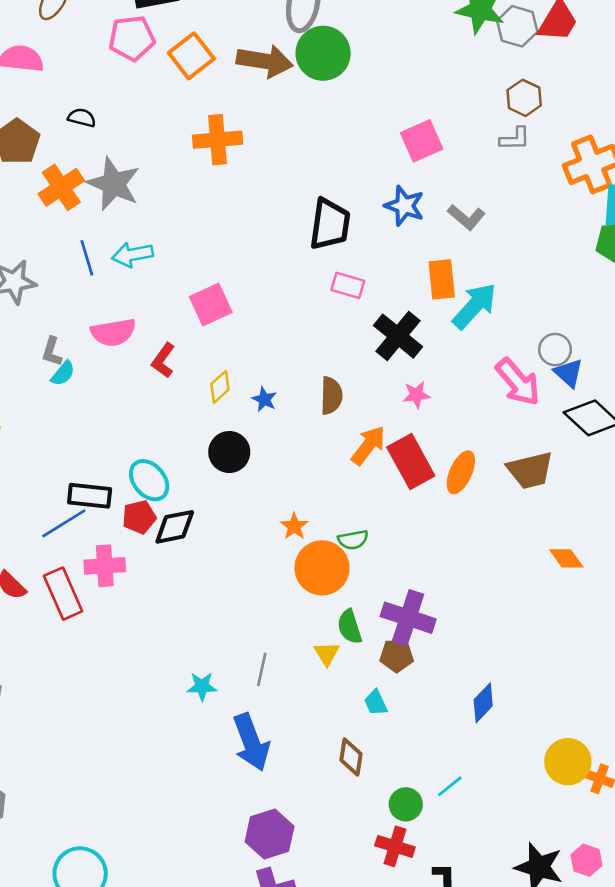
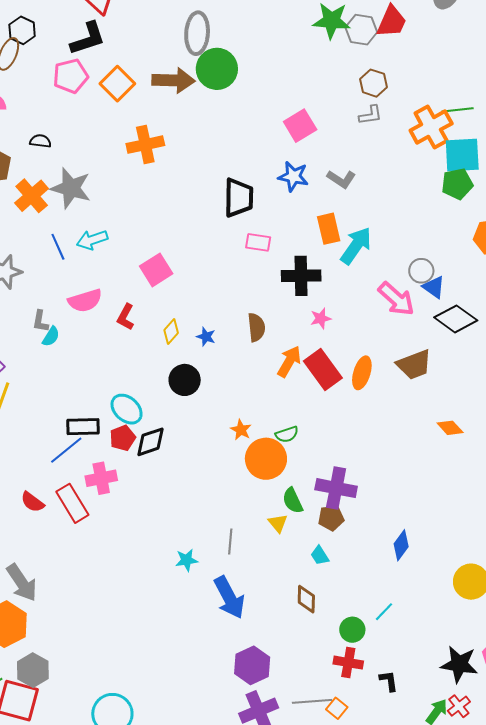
black cross: (398, 336) -> (301, 276), turned -33

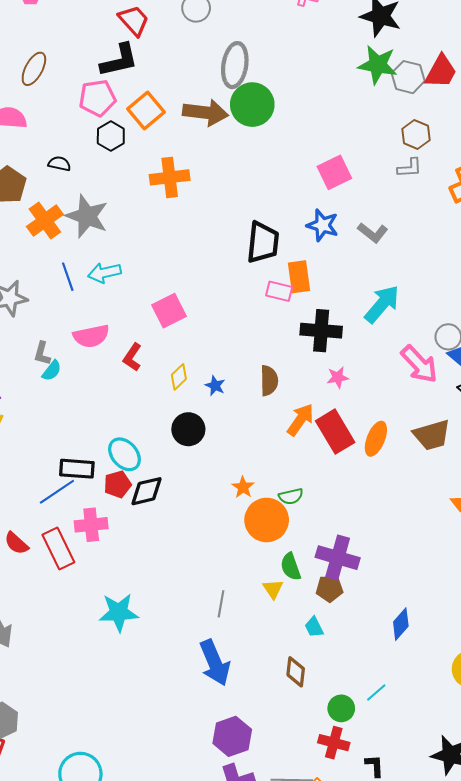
black hexagon: (22, 30) -> (111, 136), moved
orange rectangle: (329, 229) -> (299, 277), moved
cyan star: (187, 560) -> (119, 612), moved, size x1.6

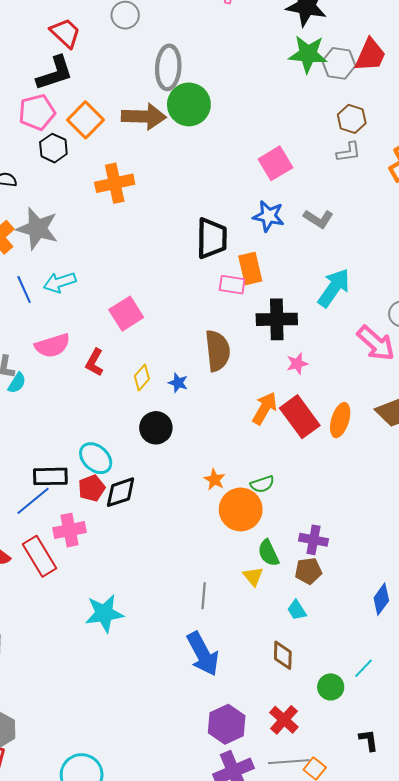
brown semicircle: (269, 381) -> (218, 351), moved, size x1.4
purple cross: (338, 558) -> (314, 540), size x0.7
red cross: (334, 743) -> (284, 720), moved, turned 32

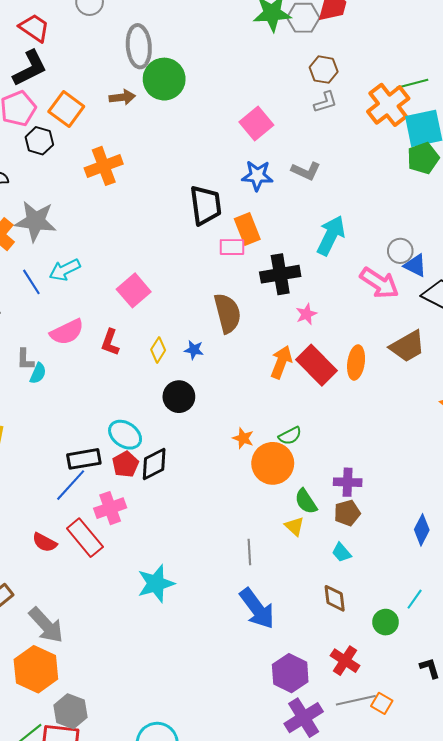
brown arrow: (144, 117) -> (122, 97), size x0.6

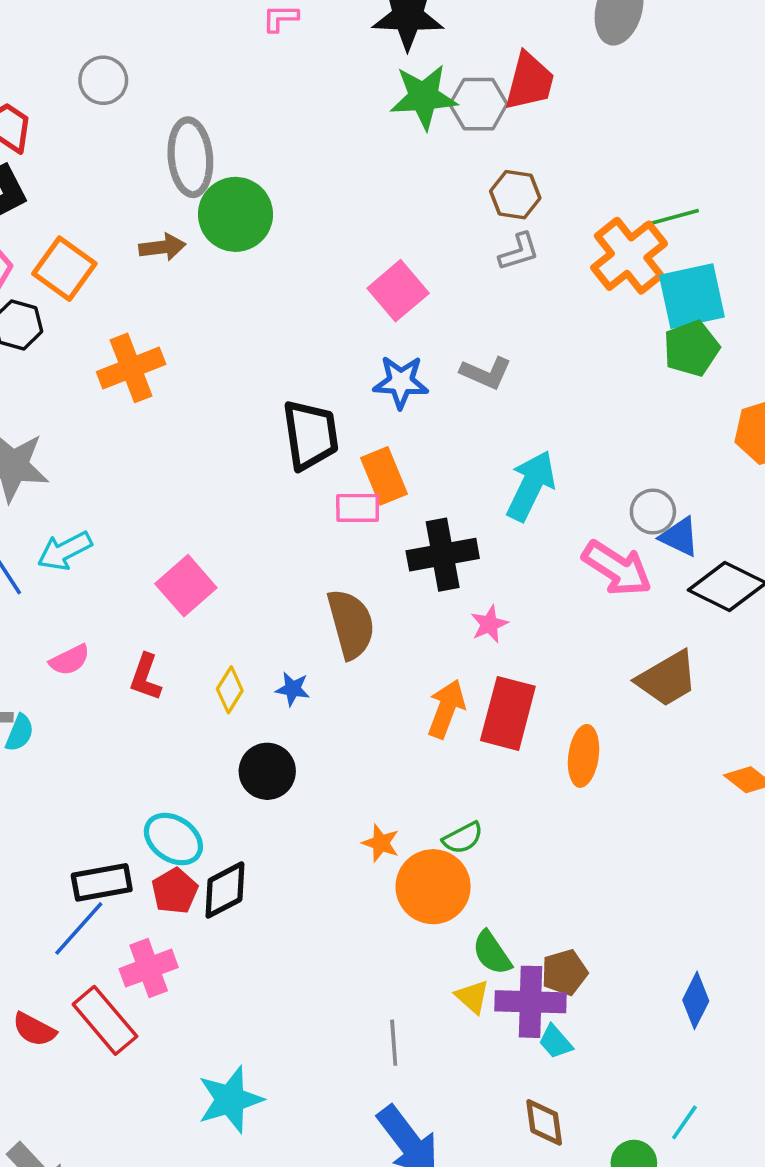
pink semicircle: (67, 332) -> (70, 660), size x0.7
orange ellipse: (356, 363) -> (584, 756), moved
red rectangle: (316, 365) -> (508, 713), turned 60
purple cross: (348, 482) -> (531, 1002), moved, size x1.4

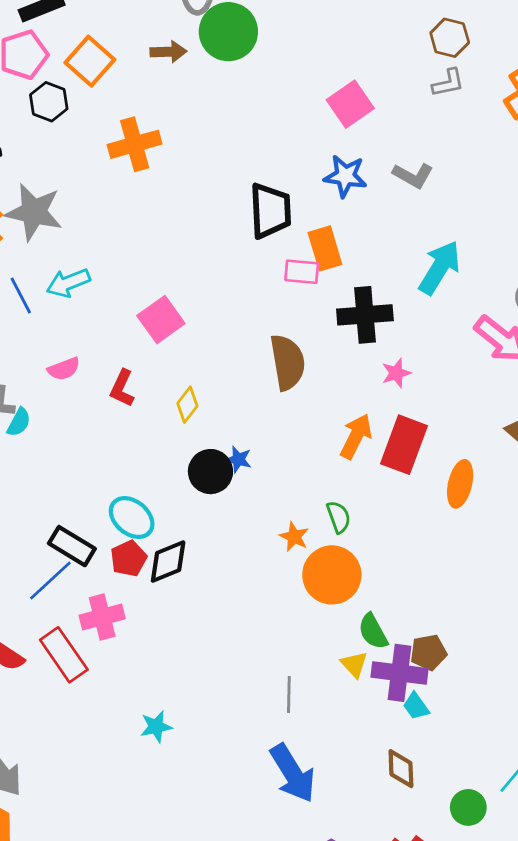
blue star: (293, 689) -> (238, 459), moved
green semicircle: (463, 838) -> (339, 517), moved, turned -88
black rectangle: (102, 882) -> (72, 546), turned 36
cyan star: (230, 1100) -> (156, 727), size x0.6

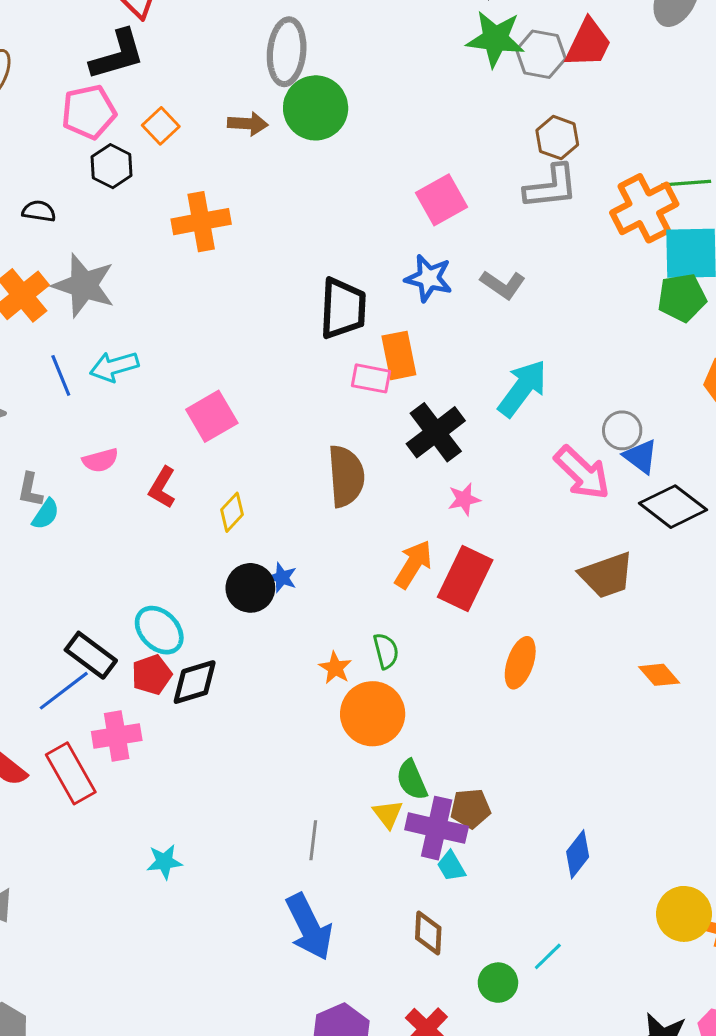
orange square: (90, 61) -> (161, 126), size x0.7
gray L-shape: (448, 83) -> (551, 187), size x1.5
black cross: (365, 315) -> (436, 432), turned -38
orange ellipse: (460, 484) -> (520, 663), moved

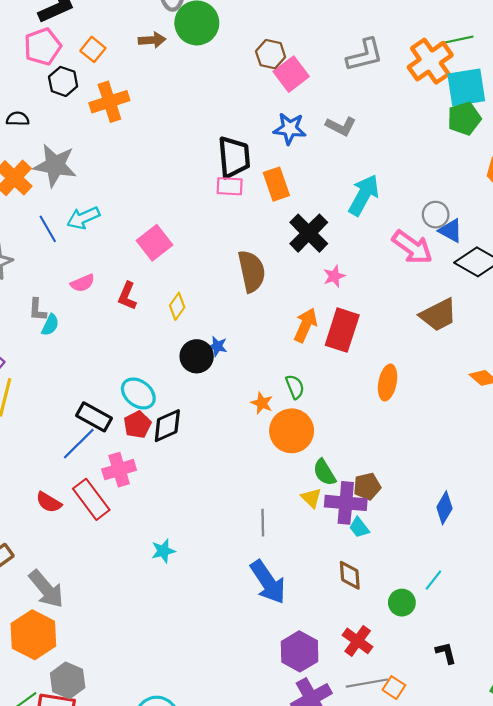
brown hexagon: (557, 138) -> (271, 54), moved
orange cross: (201, 222) -> (109, 102), moved
pink rectangle: (371, 378) -> (230, 186), moved

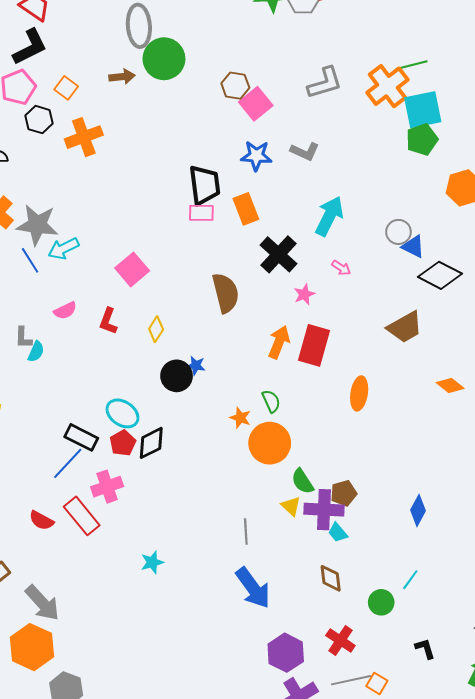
gray star: (55, 165) -> (37, 225), moved
pink arrow: (412, 247) -> (341, 268), moved, size x0.5

